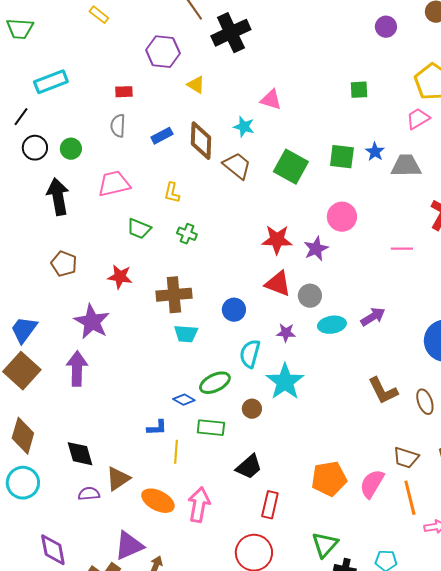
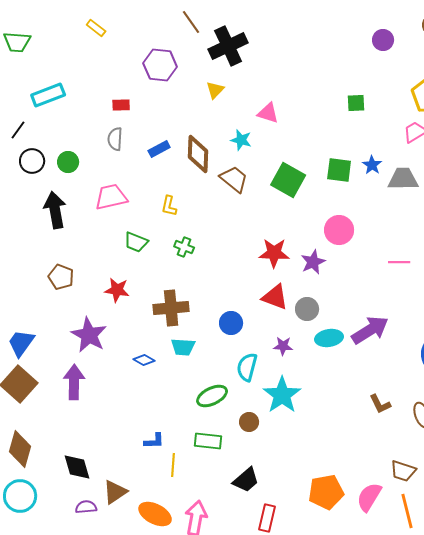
yellow triangle: (196, 85) -> (215, 90), moved, turned 42
purple arrow: (373, 317) -> (370, 330), size x1.5
brown L-shape: (383, 391) -> (380, 404), size x0.7
blue diamond: (184, 400) -> (144, 360), moved

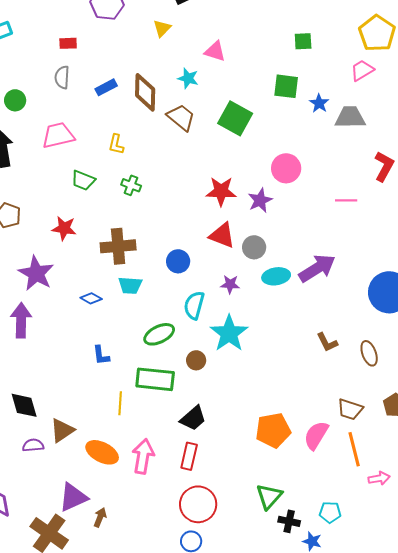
green square: (339, 170) -> (286, 86), moved
blue L-shape: (154, 441) -> (101, 355), moved, turned 85
green rectangle: (208, 441) -> (155, 379), size x1.4
red rectangle: (267, 518) -> (189, 456), moved

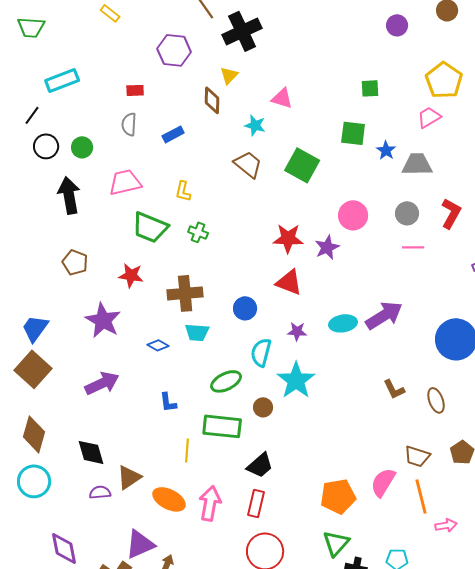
brown diamond: (145, 92) -> (212, 100), moved, size x0.7
green trapezoid: (83, 180) -> (150, 227), size x1.5
gray circle: (254, 247) -> (407, 213), moved
purple arrow: (21, 320) -> (102, 383), moved, turned 64
orange pentagon: (273, 430) -> (338, 496), moved

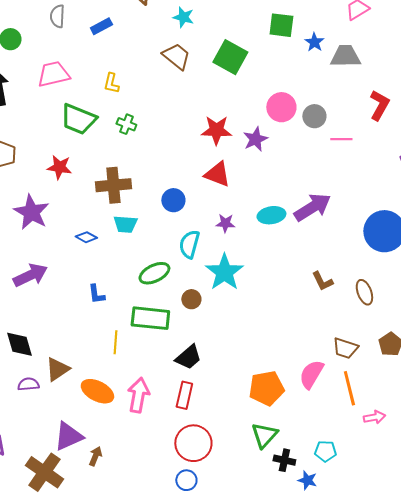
gray circle: (407, 213) -> (314, 116), moved

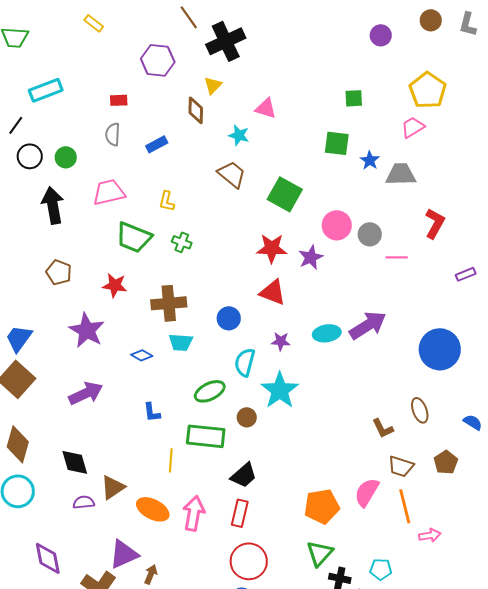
green square: (230, 57) -> (285, 194), moved
brown L-shape: (322, 281) -> (383, 428), moved

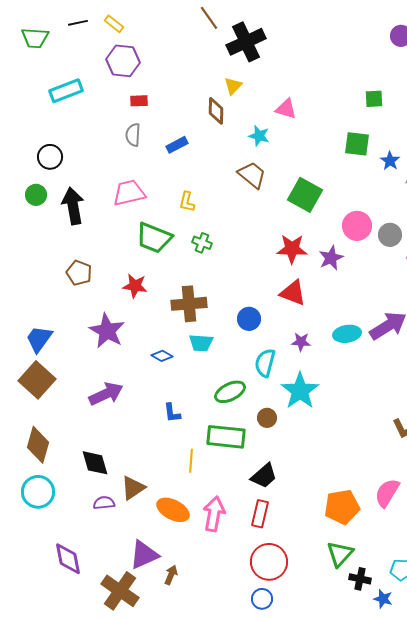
purple hexagon: (158, 60) -> (123, 61), moved
black line: (16, 125) -> (78, 23), moved, turned 42
green circle: (66, 157) -> (36, 195), moved

